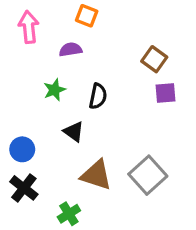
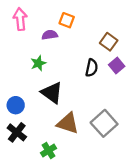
orange square: (87, 16) -> (67, 20), moved
purple square: (166, 93) -> (117, 66), turned -35
black semicircle: (98, 96) -> (92, 68), moved
black triangle: (74, 132) -> (52, 93), size x1.5

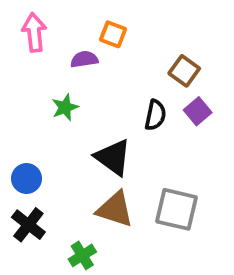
black triangle: (52, 93) -> (113, 157), moved
gray square: (104, 123) -> (177, 209), turned -35

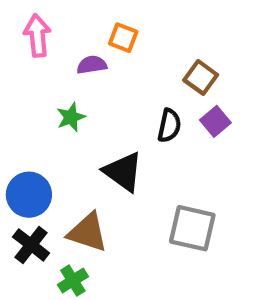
blue circle: (26, 179) -> (29, 195), size x1.4
brown triangle: (115, 209) -> (88, 232), moved
green cross: (82, 255) -> (73, 281), moved

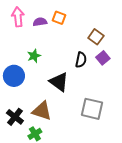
purple semicircle: (92, 65) -> (40, 22), moved
blue circle: (29, 195) -> (14, 76), moved

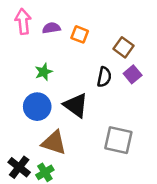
orange square: (59, 18) -> (80, 34), moved
blue circle: (14, 76) -> (37, 107), moved
black cross: (15, 117) -> (19, 167), moved

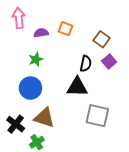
purple semicircle: (51, 28) -> (41, 33), moved
black triangle: (76, 105) -> (77, 87), moved, turned -35
black cross: (19, 167) -> (16, 124), moved

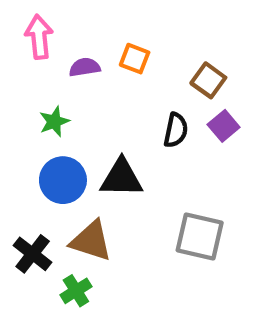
green star: (36, 59) -> (54, 122), moved
black triangle: (77, 87) -> (122, 178), moved

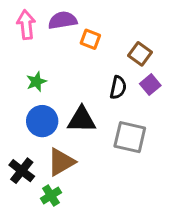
purple semicircle: (85, 67) -> (63, 20), moved, size x1.4
gray square: (200, 237) -> (130, 137), moved
brown triangle: (91, 241) -> (61, 162), turned -48

